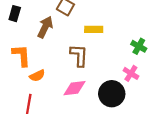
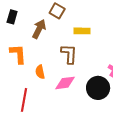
orange semicircle: (37, 76) -> (40, 72), moved, turned 104

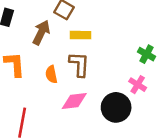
yellow rectangle: (82, 31) -> (81, 35), moved
orange semicircle: (40, 72) -> (51, 74), moved

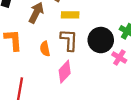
pink diamond: (74, 101) -> (65, 72), turned -40
black circle: (116, 107) -> (101, 40), moved

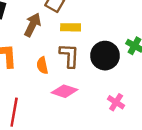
pink cross: (119, 58) -> (116, 102), moved
pink diamond: (65, 72) -> (64, 91), turned 65

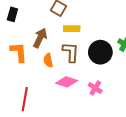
brown arrow: (33, 25) -> (40, 38), moved
pink cross: (116, 102) -> (95, 88), moved

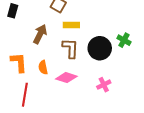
orange L-shape: (19, 52) -> (19, 62), moved
orange semicircle: (48, 60) -> (43, 67), moved
pink cross: (95, 88) -> (104, 85), moved, turned 32

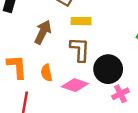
black circle: (100, 48) -> (108, 69), moved

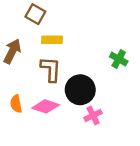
orange semicircle: (47, 73) -> (16, 104), moved

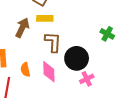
yellow rectangle: (52, 40) -> (45, 18), moved
pink diamond: (46, 106) -> (49, 72), turned 70

